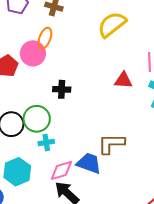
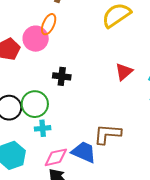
red triangle: (123, 80) -> (124, 72), turned -48

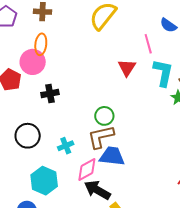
black cross: (62, 76) -> (50, 94), moved
green circle: (35, 104) -> (104, 116), moved, size x0.7
brown L-shape: (107, 134) -> (101, 137), moved

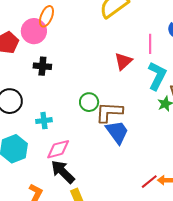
brown L-shape: (101, 137) -> (109, 112), moved
blue trapezoid: (112, 156) -> (117, 132), moved, turned 32

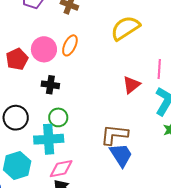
orange ellipse: (46, 16) -> (70, 45), moved
green circle: (89, 102) -> (58, 117), moved
cyan cross: (44, 121) -> (49, 139), size x1.8

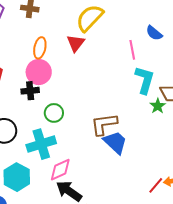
pink circle: (44, 49) -> (39, 72), moved
red triangle: (131, 85) -> (76, 43), moved
green circle: (58, 117) -> (54, 113), moved

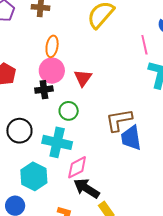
red triangle: (76, 43) -> (83, 78), moved
blue trapezoid: (115, 142) -> (131, 138), turned -140
cyan cross: (41, 144) -> (57, 142), turned 32

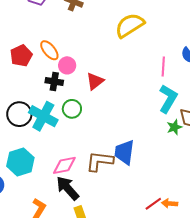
orange ellipse: (52, 46) -> (49, 50), moved, turned -65
pink circle: (52, 71) -> (67, 65), size x0.7
brown L-shape: (119, 120) -> (100, 161), moved
cyan cross: (57, 142) -> (43, 116), moved

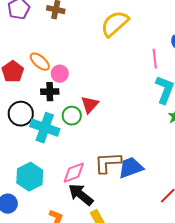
red triangle: (95, 81) -> (90, 105), moved
black circle: (19, 114) -> (21, 114), moved
blue trapezoid: (124, 152) -> (131, 168), moved, turned 72

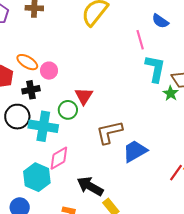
black cross: (50, 92) -> (31, 90), moved
brown L-shape: (108, 163) -> (109, 132), moved
pink diamond: (74, 173) -> (59, 158), moved

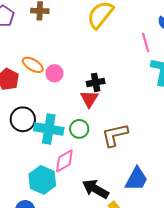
black cross: (31, 90) -> (96, 82), moved
green circle: (68, 110) -> (79, 129), moved
blue trapezoid: (135, 151) -> (136, 179), moved, turned 148

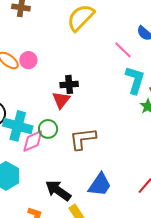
pink line: (146, 42) -> (123, 50), turned -36
pink circle: (54, 73) -> (28, 60), moved
pink diamond: (64, 161) -> (33, 141), moved

